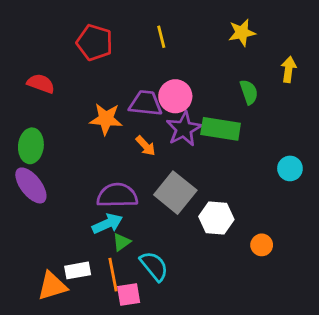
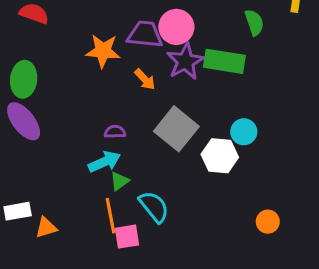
cyan circle: (290, 168) -> (244, 132), moved
purple semicircle: (117, 195) -> (115, 132), size x0.5
orange circle: (262, 245) -> (268, 222), moved
white rectangle: (78, 270) -> (18, 211), moved
orange triangle: (52, 286) -> (46, 228), size x0.7

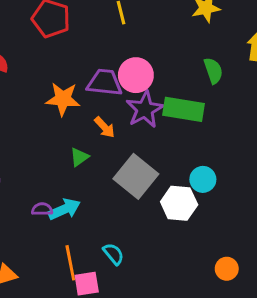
purple semicircle: (115, 132) -> (42, 209), moved
green triangle: (119, 181) -> (79, 157), moved
cyan semicircle: (154, 207) -> (114, 254), size x0.7

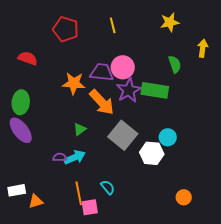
orange arrow: (105, 127) -> (102, 102), size x1.8
green triangle: (79, 157) -> (80, 129), moved

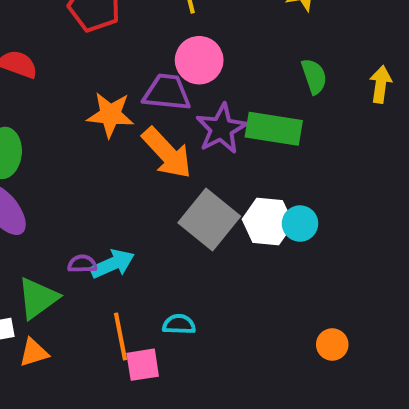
yellow arrow: (203, 48) -> (381, 84), moved
pink circle: (123, 67) -> (199, 60), moved
green triangle: (80, 129) -> (38, 298), moved, size x1.6
white hexagon: (152, 153) -> (268, 221), moved
cyan semicircle: (108, 187) -> (179, 324), turned -49

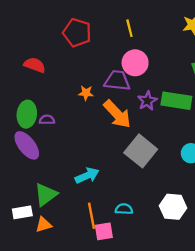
orange star: (110, 115) -> (86, 93), size x0.6
purple star: (221, 129) -> (147, 101), size x0.7
white hexagon: (268, 221) -> (173, 207), moved
purple semicircle: (82, 264) -> (47, 120), moved

